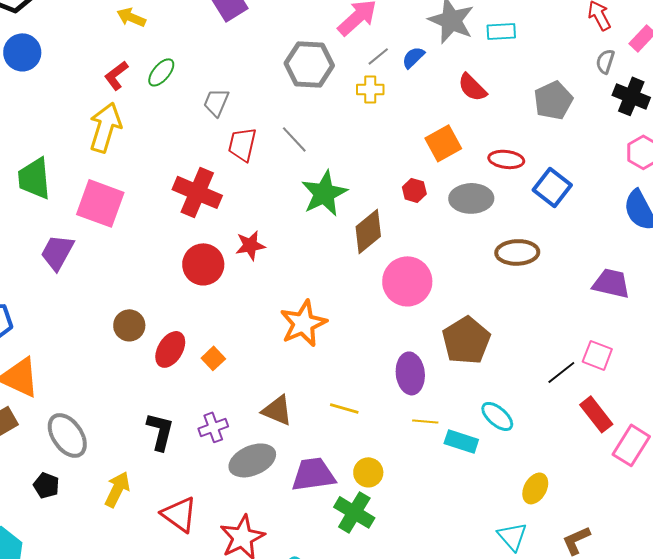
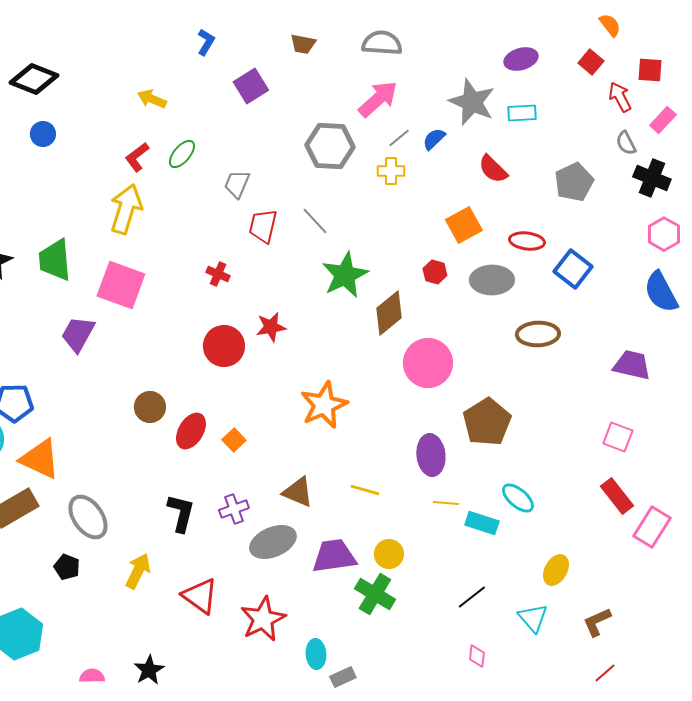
blue circle: (22, 52) -> (43, 134), size x0.7
gray semicircle: (605, 61) -> (626, 143), turned -45
red cross: (197, 192) -> (218, 274), size x0.5
black line: (561, 372) -> (472, 597), moved

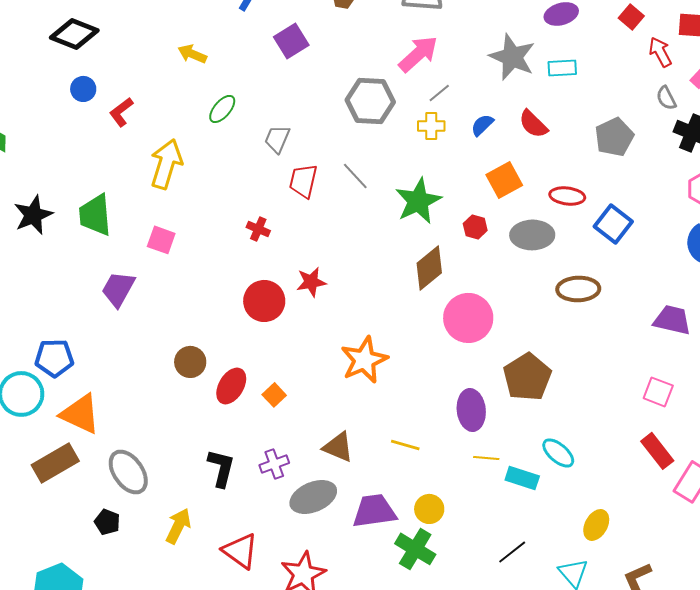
blue semicircle: (434, 139) -> (482, 125), moved
red L-shape: (137, 157) -> (121, 112), moved
green star: (345, 275) -> (418, 201), moved
pink square: (121, 285) -> (161, 240), size x0.6

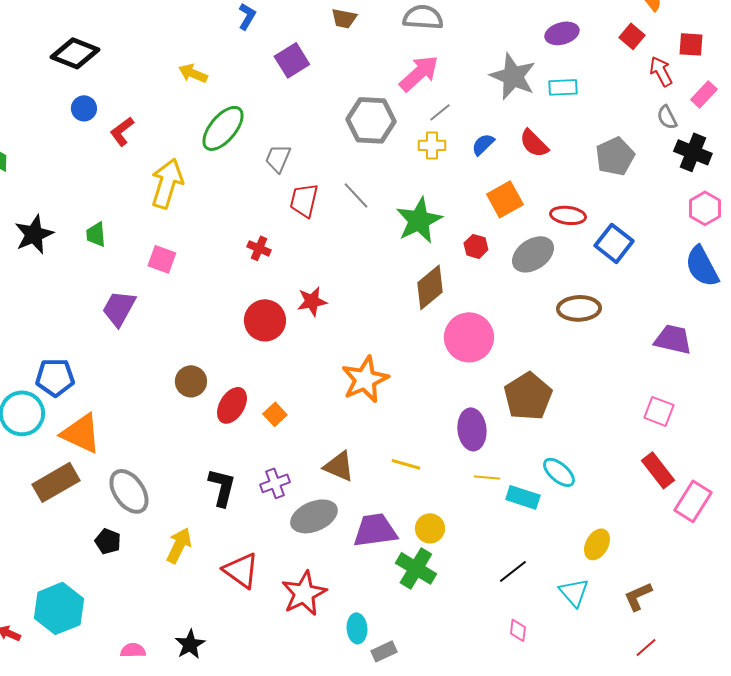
green ellipse: (222, 109) -> (223, 128), size x1.6
green trapezoid: (95, 215) -> (96, 234), size x0.6
gray ellipse: (532, 235) -> (533, 254), turned -33

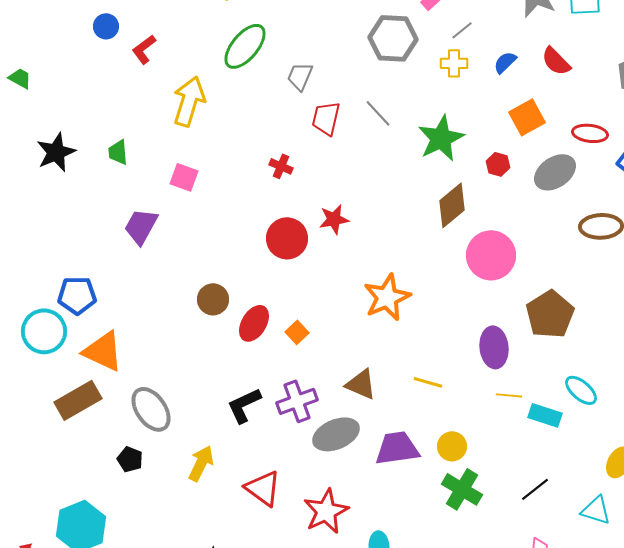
purple cross: (275, 483) -> (297, 401), size x1.4
black L-shape: (222, 487) -> (244, 405), turned -129
green cross: (416, 568) -> (462, 489), moved
cyan triangle: (574, 592) -> (596, 510), turned -32

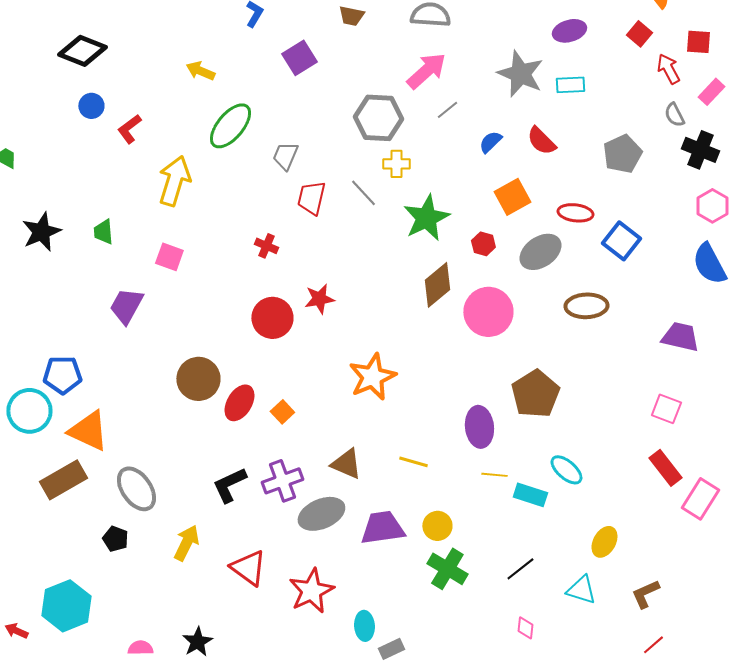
yellow cross: (454, 63) -> (396, 164), moved
pink circle: (491, 255) -> (488, 312), moved
brown circle: (213, 299) -> (198, 379), size x1.4

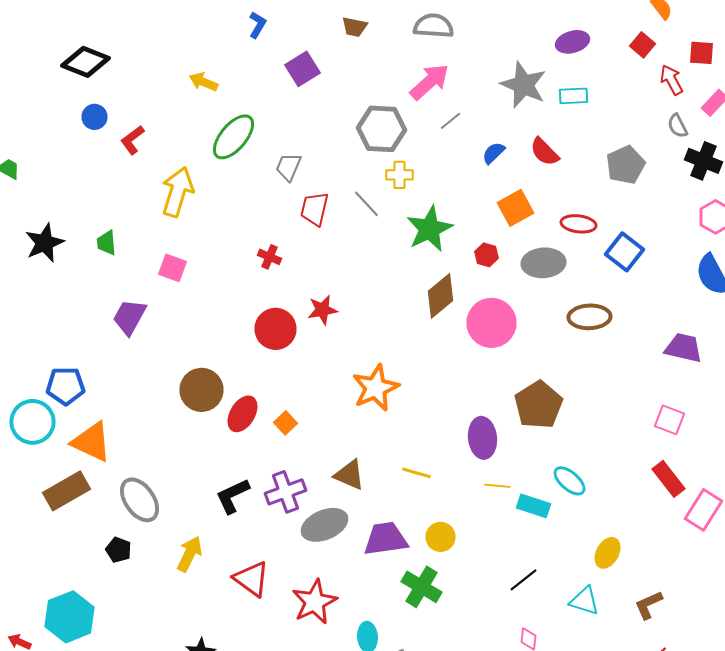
gray ellipse: (540, 252) -> (544, 263), turned 30
green cross: (447, 569) -> (422, 587), moved

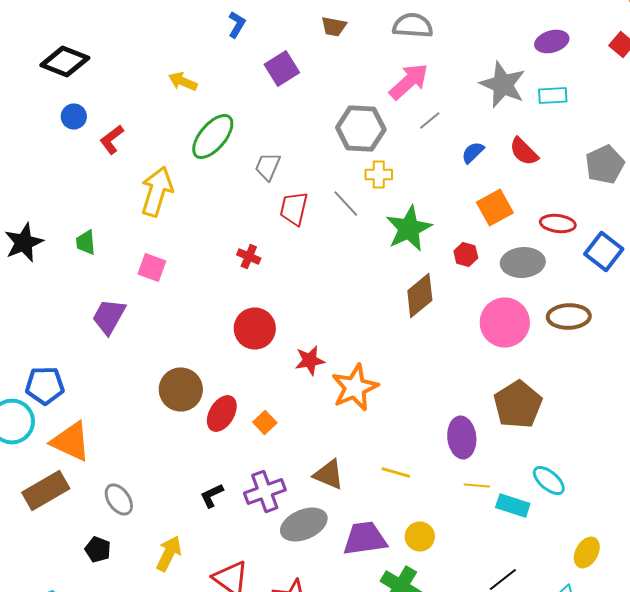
red star: (322, 310) -> (310, 360), moved
pink circle: (492, 323) -> (505, 322), moved
black L-shape: (232, 496) -> (212, 496), size x0.7
gray ellipse: (140, 500) -> (119, 500), size x0.7

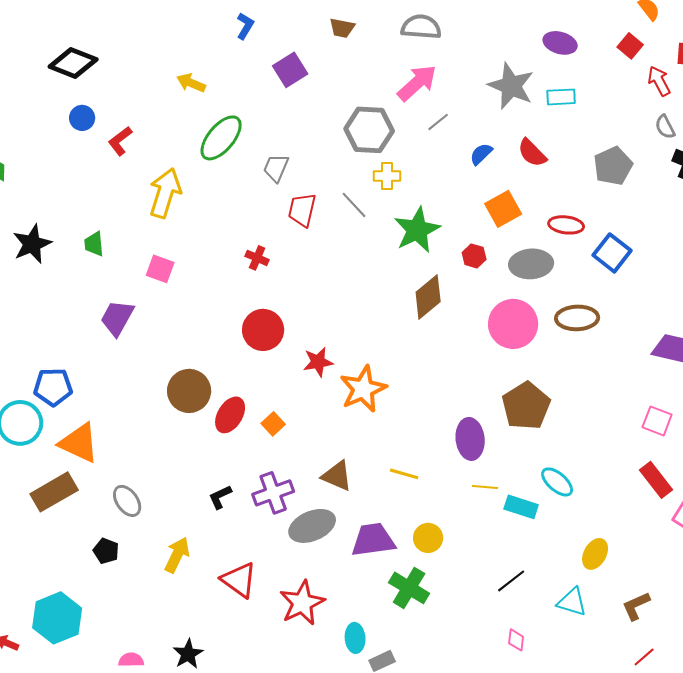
purple ellipse: (552, 42) -> (560, 43), turned 32

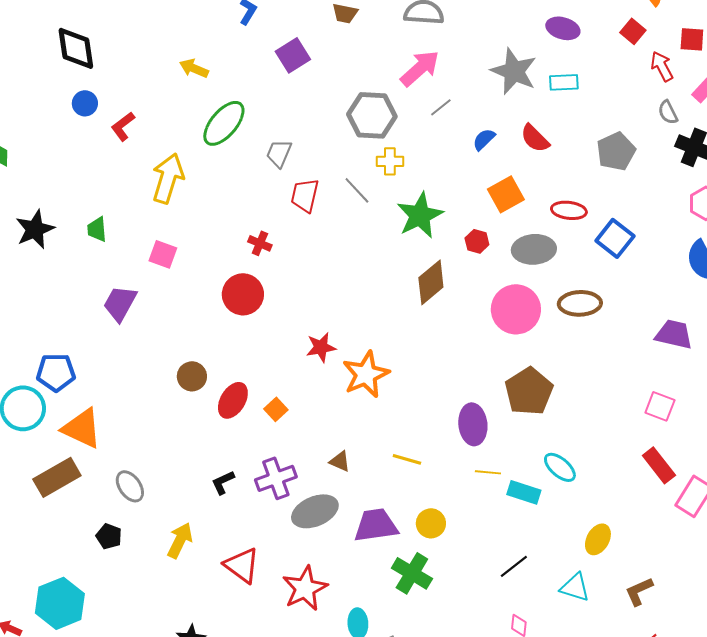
black diamond: (73, 63) -> (76, 48), turned 60
red circle: (263, 330) -> (243, 294), moved
brown circle: (189, 391) -> (192, 376), size x0.7
brown triangle: (337, 476) -> (340, 461), size x0.7

